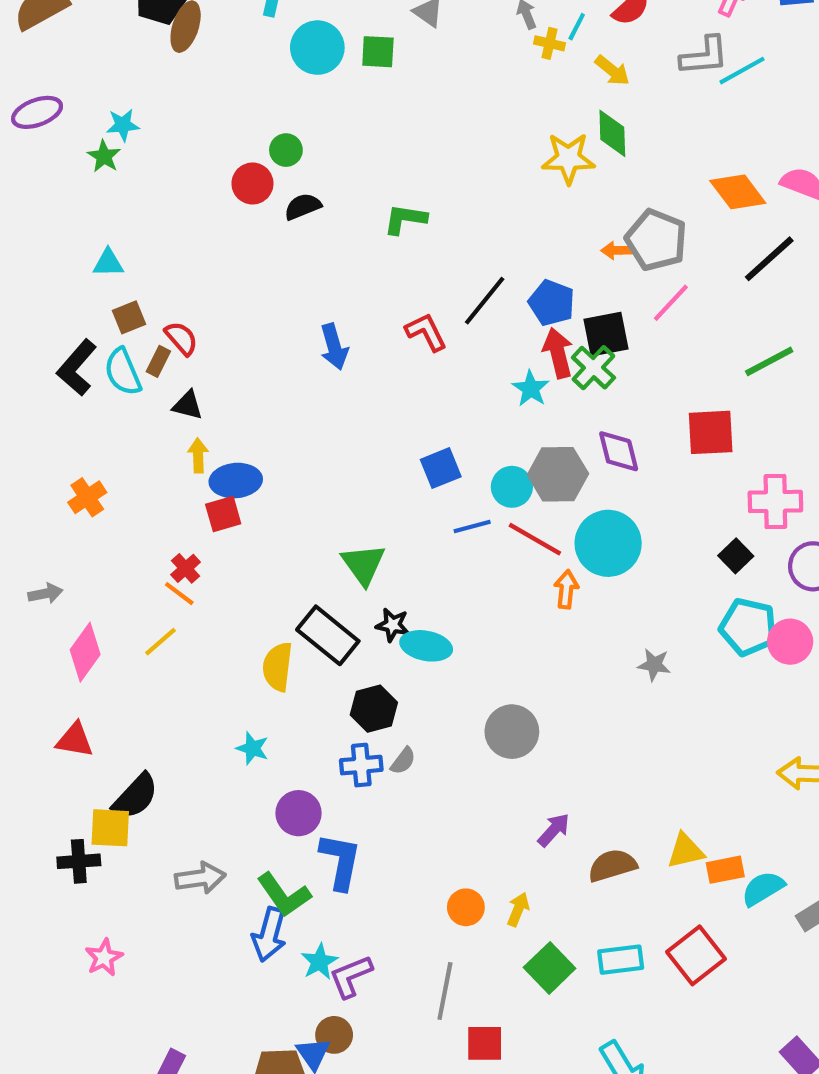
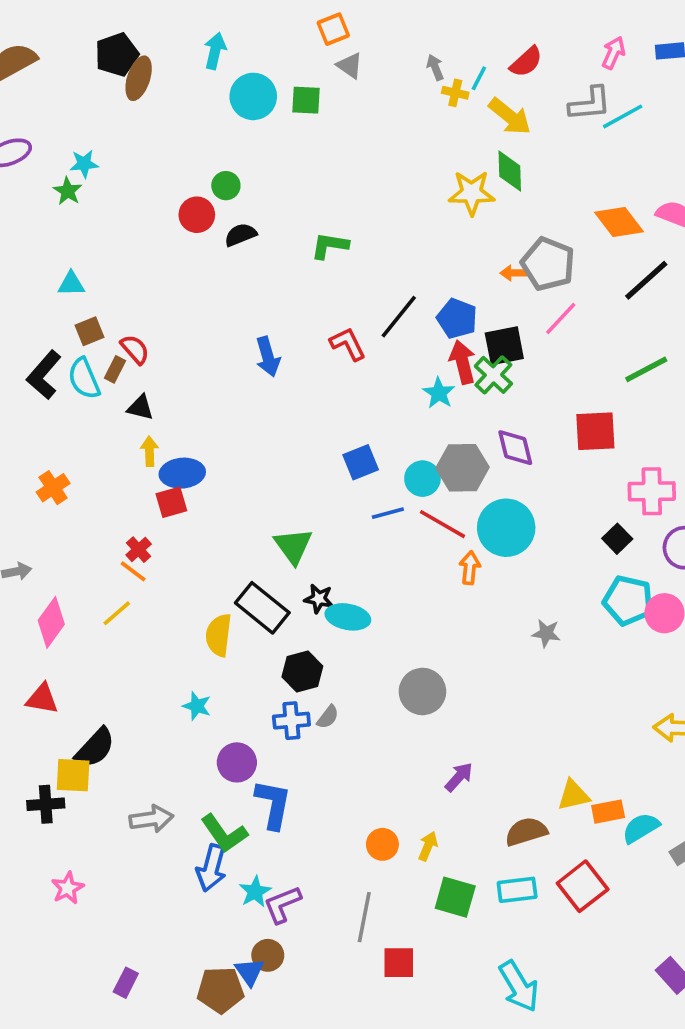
yellow arrow: (612, 71) -> (510, 116), size x1.4
brown semicircle: (612, 865) -> (526, 832), moved
green square: (550, 968) -> (455, 897), turned -30

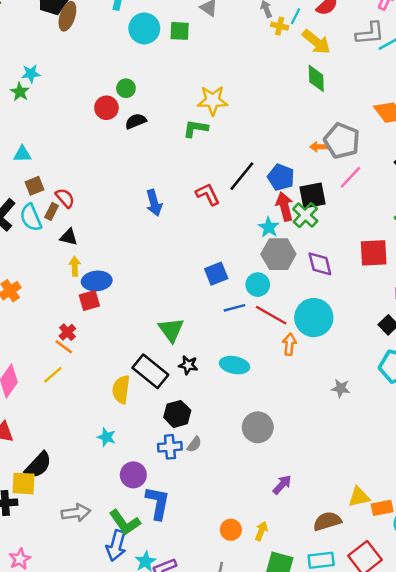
yellow star: (472, 193) -> (213, 100), moved
gray hexagon: (462, 468) -> (278, 254), moved
cyan ellipse: (348, 617) -> (235, 365), moved

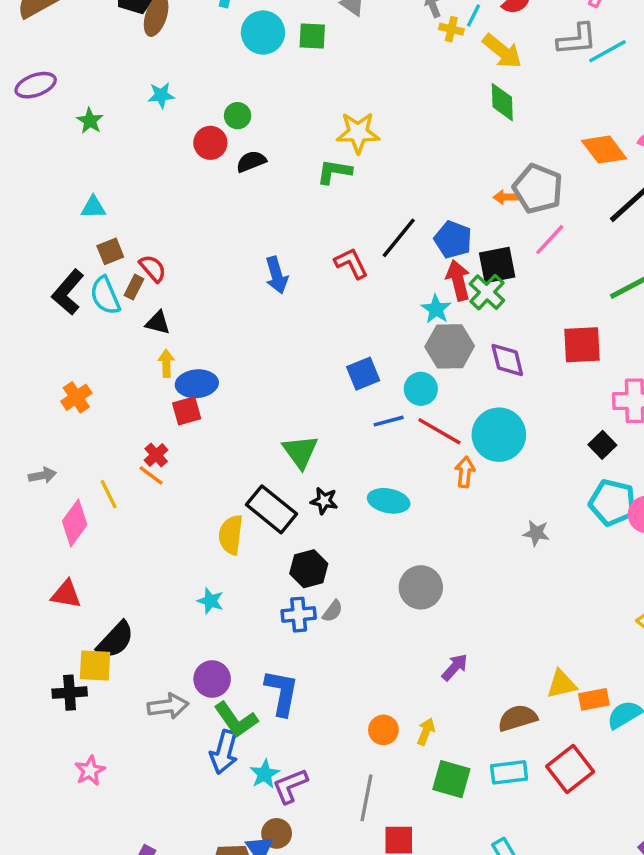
cyan star: (31, 74) -> (161, 95), moved
yellow line: (53, 375) -> (109, 494), moved, turned -75
purple circle: (133, 475) -> (212, 679), moved

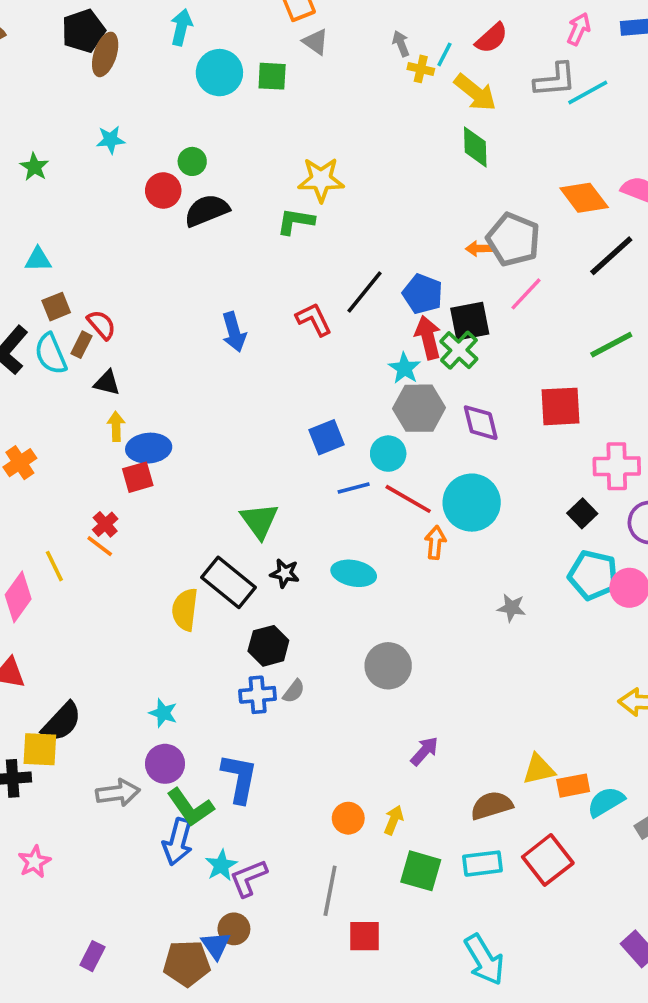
black semicircle: (251, 161) -> (207, 210), size x1.4
cyan star: (210, 601) -> (163, 713), moved

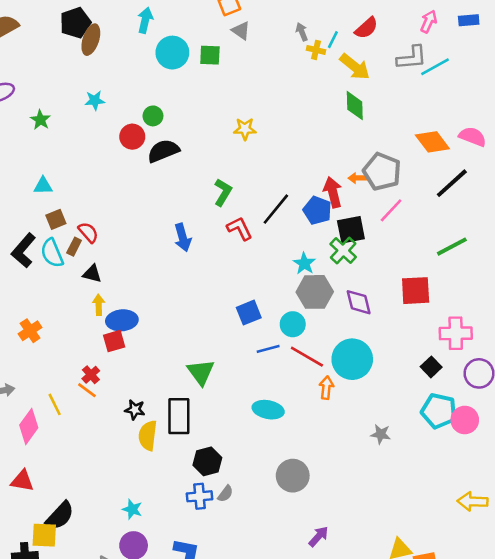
yellow star: (321, 180) -> (245, 129), size x0.7
green L-shape: (296, 221) -> (223, 192), moved, turned 112
red arrow: (428, 337) -> (333, 192), moved
black star: (285, 573) -> (135, 410), moved
black rectangle: (229, 582) -> (179, 416), turned 51

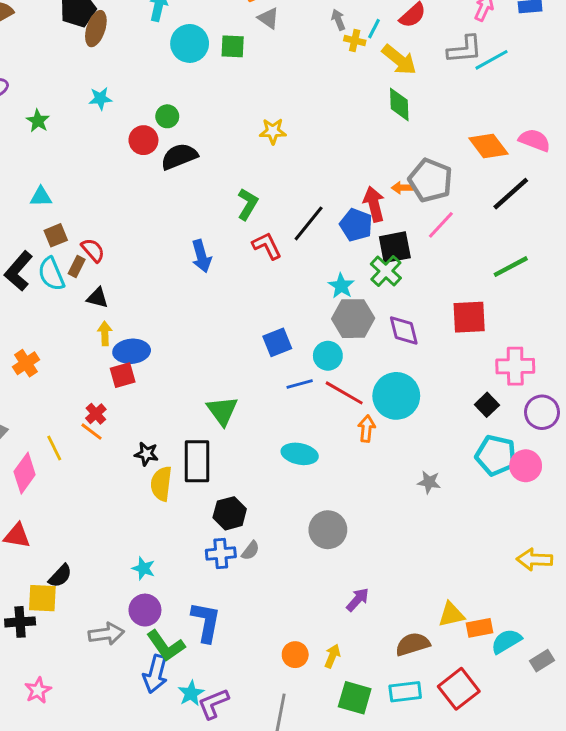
black semicircle: (60, 516) -> (60, 576), size x0.7

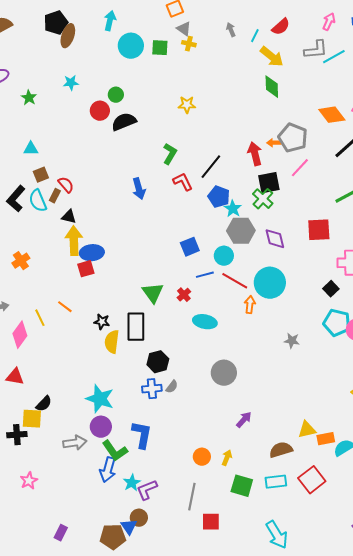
yellow cross: (355, 41) -> (189, 44), moved
blue pentagon: (356, 225) -> (219, 197), moved
yellow arrow: (105, 333) -> (74, 241), size x1.8
red cross: (96, 414) -> (184, 295), moved
cyan star: (143, 568) -> (100, 399), size x1.8

